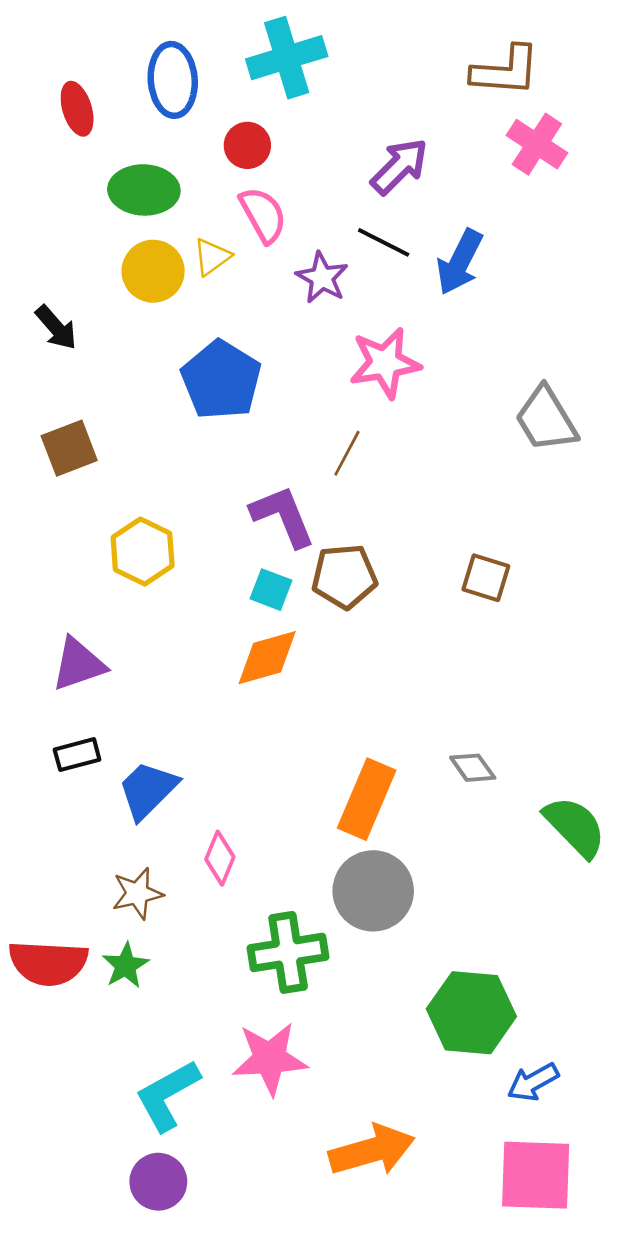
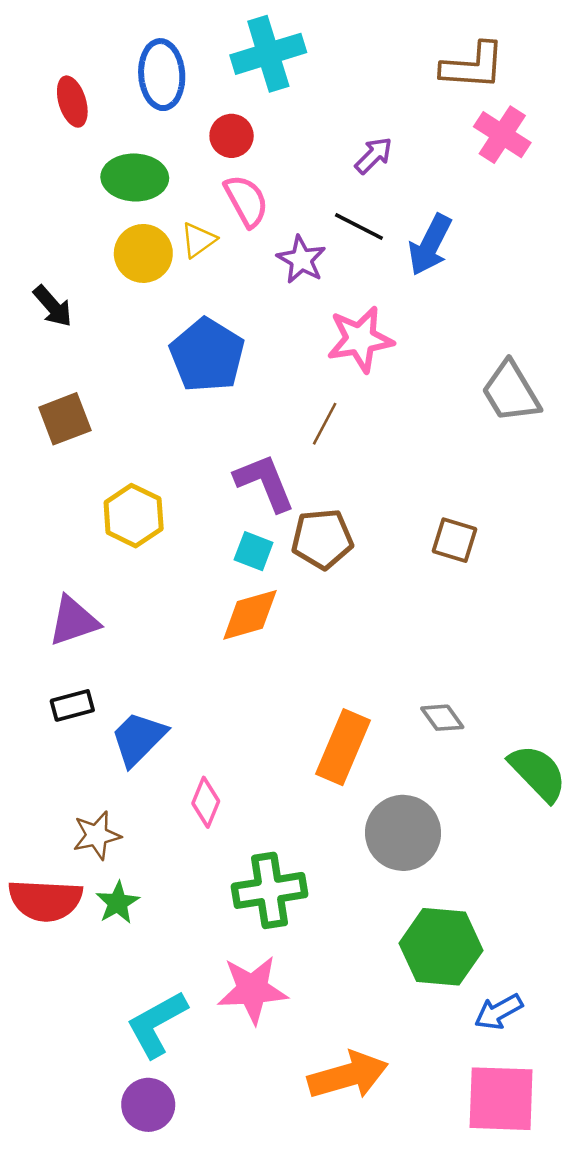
purple arrow: (399, 166) -> (374, 155), size x0.7
gray circle: (373, 891) -> (403, 833), moved
brown star: (137, 893) -> (97, 835), moved

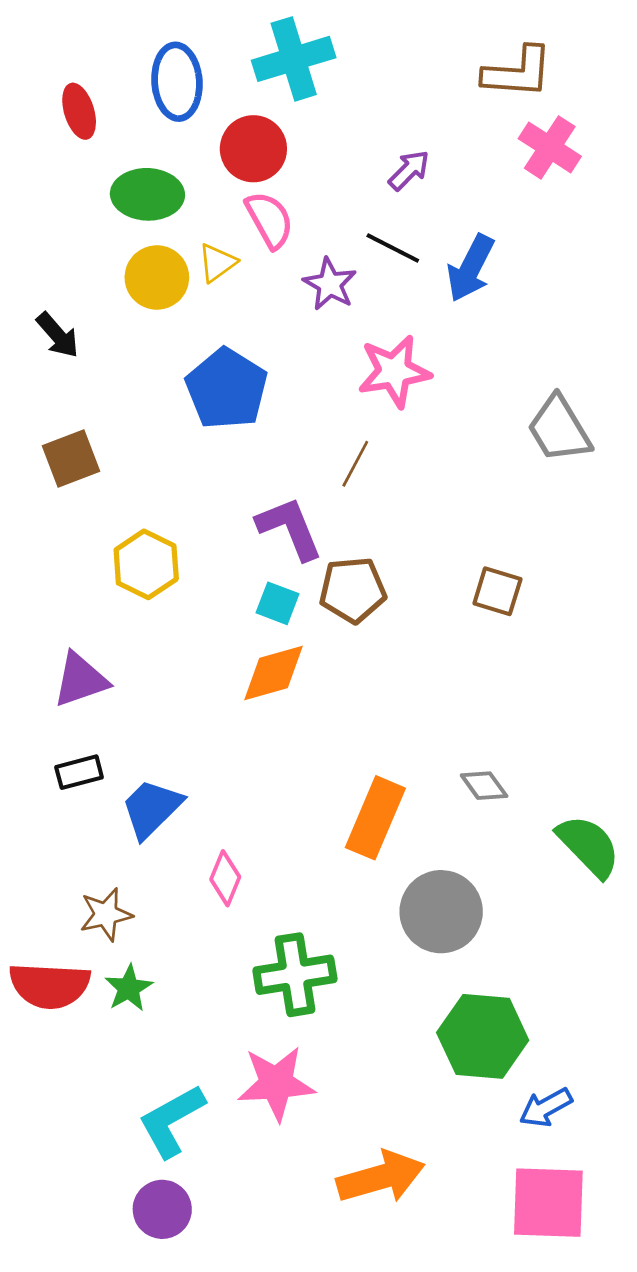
red circle: (232, 136) -> (253, 149), size x1.4

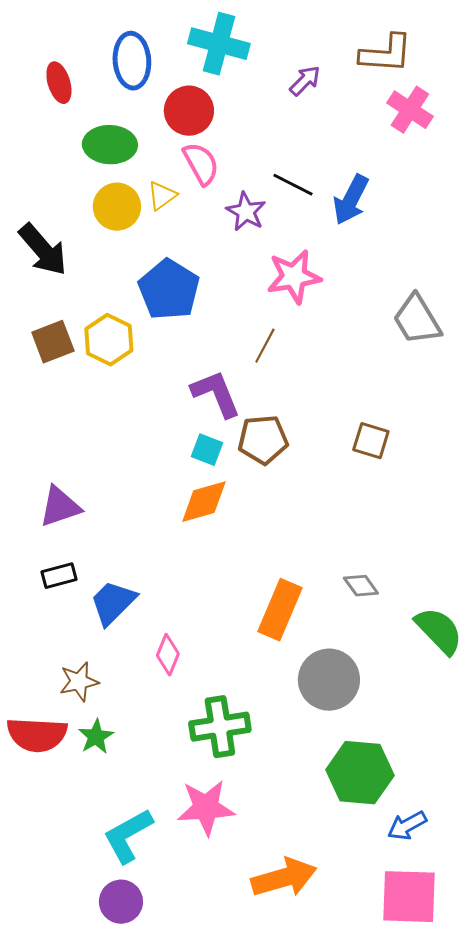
cyan cross: (294, 59) -> (219, 44), turned 32
purple arrow: (409, 170) -> (305, 81), moved
black arrow: (58, 335) -> (43, 250), size x1.5
yellow hexagon: (146, 564) -> (109, 340), moved

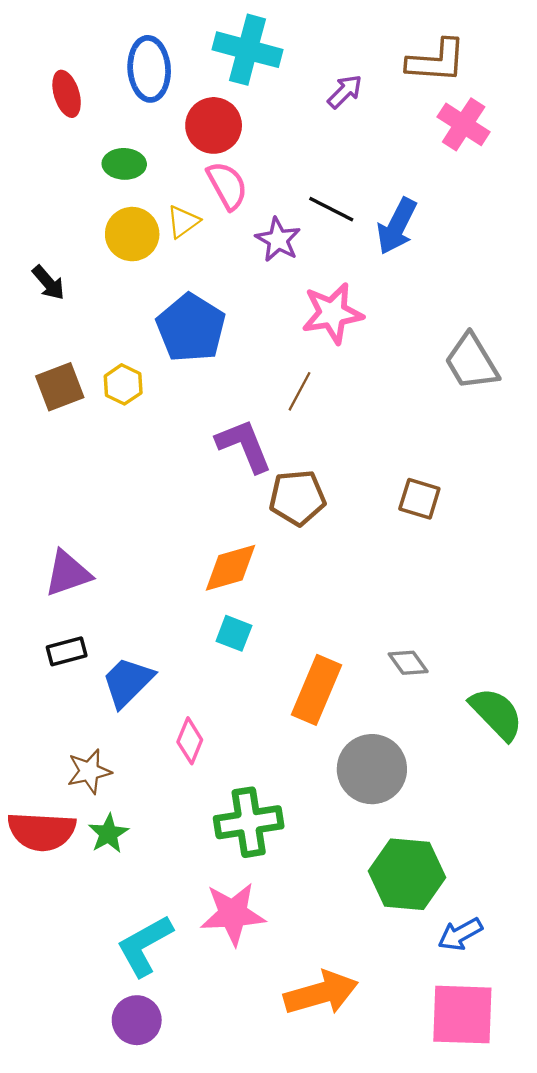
green ellipse: (110, 145) -> (124, 164), size x0.7
black arrow: (43, 250) -> (48, 283), size x0.6
yellow hexagon: (109, 340) -> (123, 384), size x0.7
cyan square: (207, 450) -> (234, 633), moved

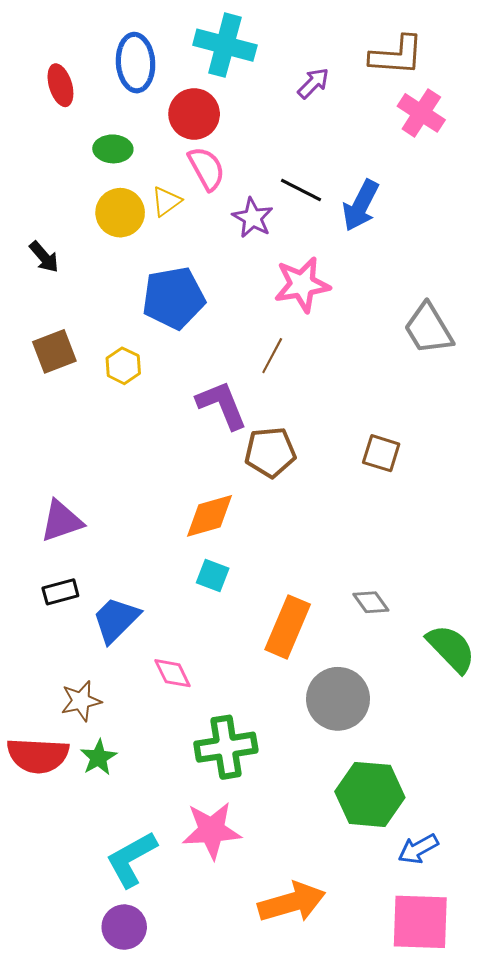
blue pentagon: (191, 328) -> (174, 298), turned 30
yellow hexagon: (123, 384) -> (123, 366), moved
pink diamond: (190, 741) -> (173, 673), turned -48

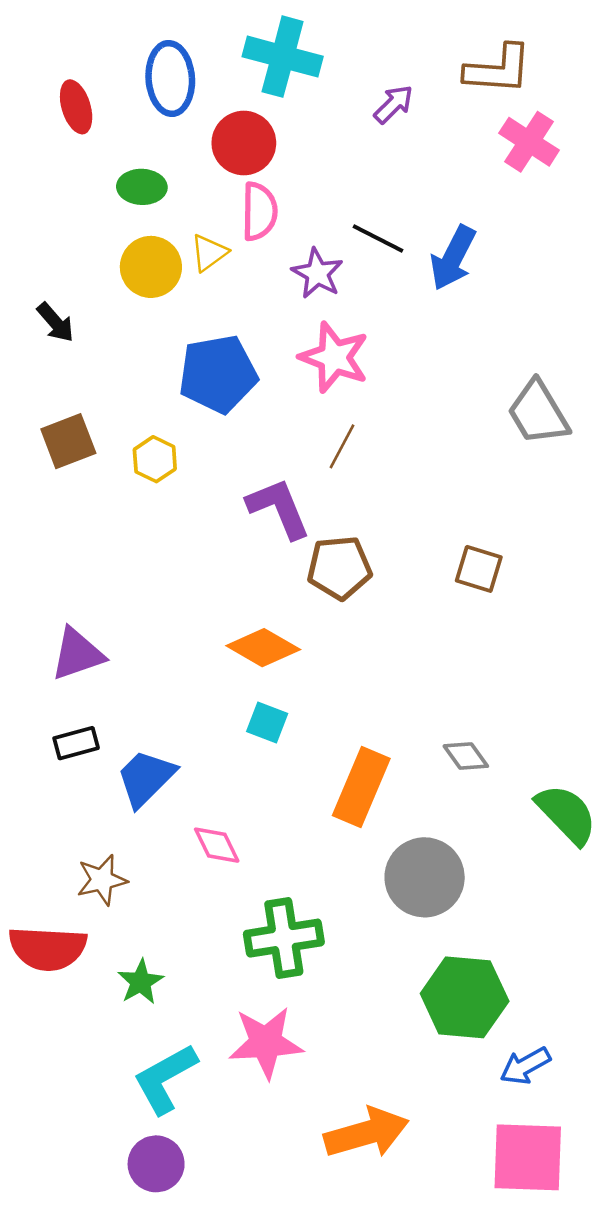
pink semicircle: (206, 168) -> (259, 211), turned 30
pink star: (302, 285) -> (334, 357), moved, turned 30
orange diamond: (210, 516) -> (263, 648), turned 46
green star: (99, 757) -> (141, 982), moved

